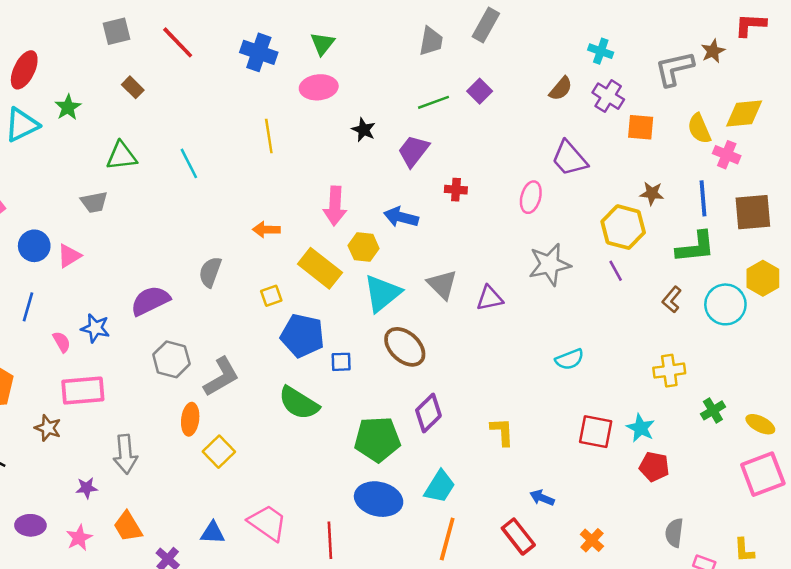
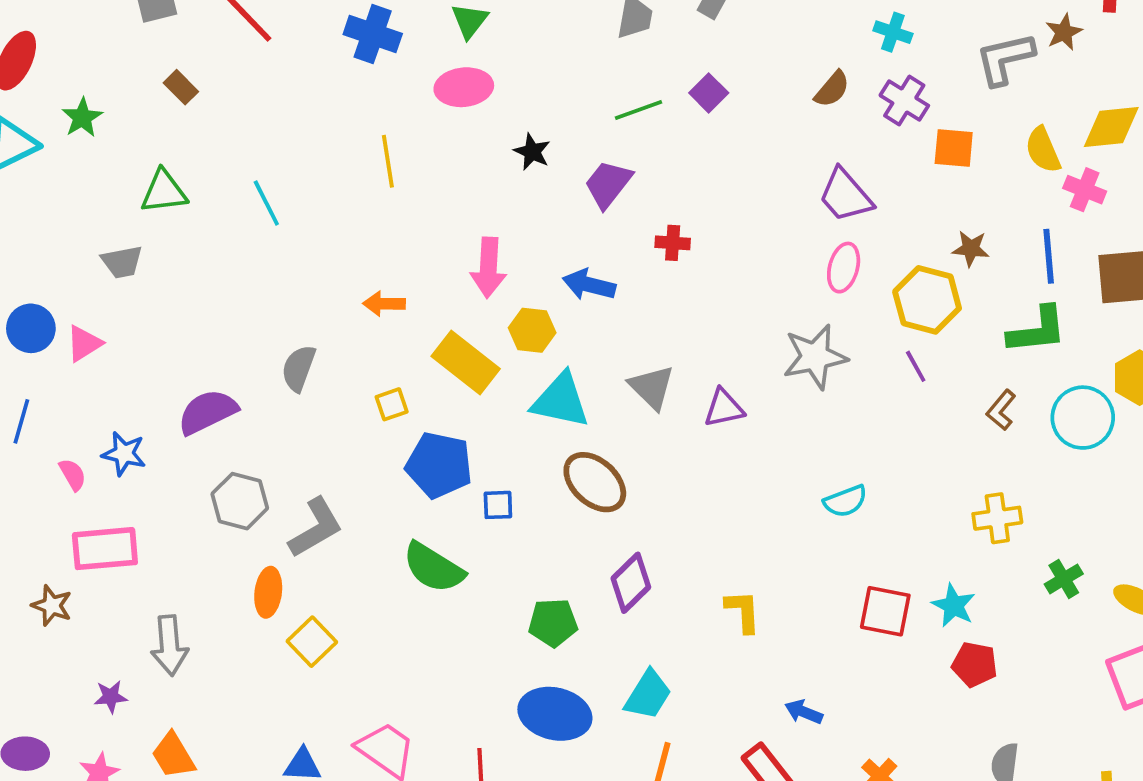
pink ellipse: (531, 197) -> (844, 268), moved
cyan triangle: (382, 293) -> (561, 400), turned 51
green pentagon: (377, 439) -> (553, 623), size x0.7

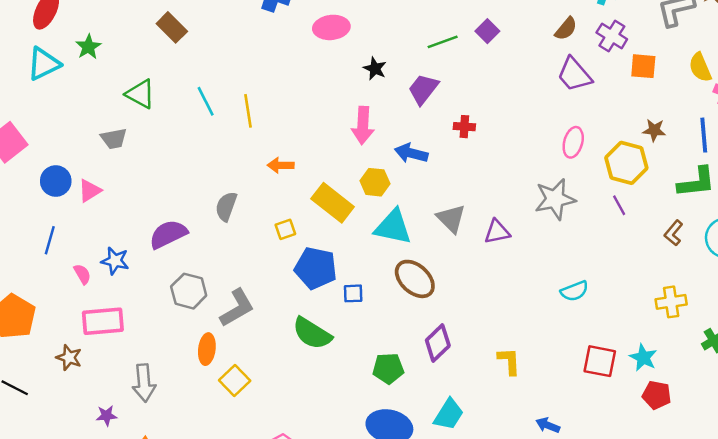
brown rectangle: (181, 87) -> (172, 27), moved, size x1.4
yellow line: (388, 161) -> (248, 111), moved
green triangle: (164, 192) -> (140, 94), turned 36
purple trapezoid: (845, 195) -> (574, 75), moved
pink arrow: (488, 268) -> (363, 125), moved

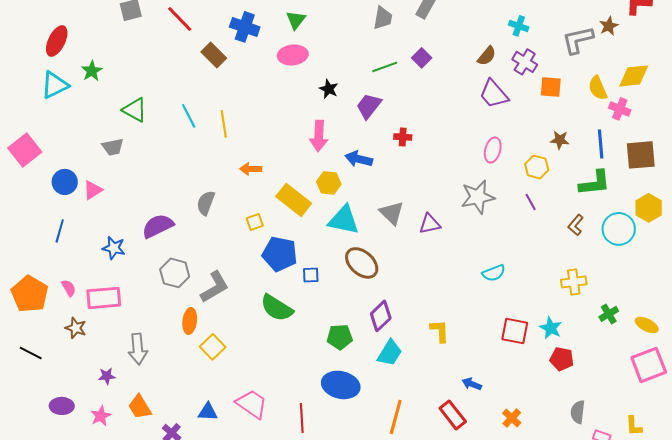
brown rectangle: (172, 27) -> (214, 55), moved
yellow hexagon: (626, 163) -> (537, 167), size x0.7
pink semicircle: (82, 274) -> (69, 288), moved
cyan trapezoid: (449, 414) -> (390, 353), moved

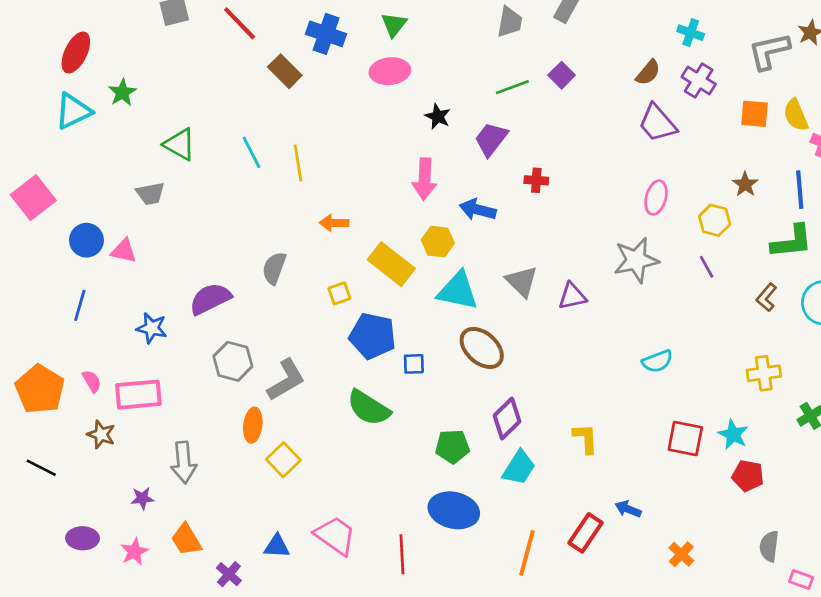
orange square: (551, 87) -> (755, 114), moved
brown star: (560, 140) -> (745, 184), turned 30
pink triangle: (93, 190) -> (124, 251), turned 45
red rectangle: (453, 415) -> (586, 533), moved, turned 72

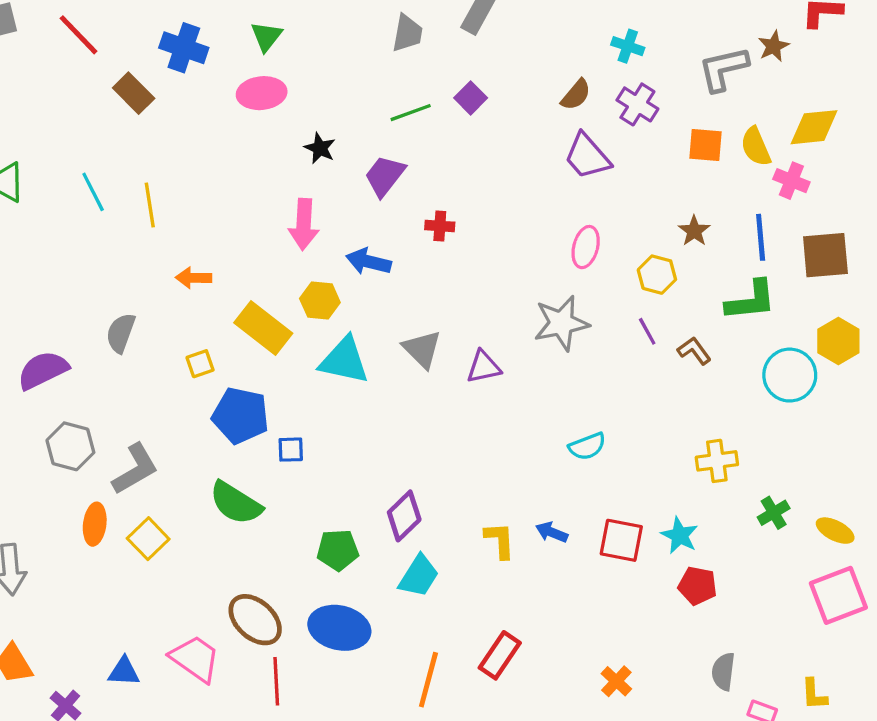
brown L-shape: (766, 297) -> (694, 351), moved, turned 104
brown ellipse: (482, 348) -> (255, 620), moved
yellow square: (283, 460) -> (148, 539), moved
blue arrow: (628, 509) -> (552, 532), moved

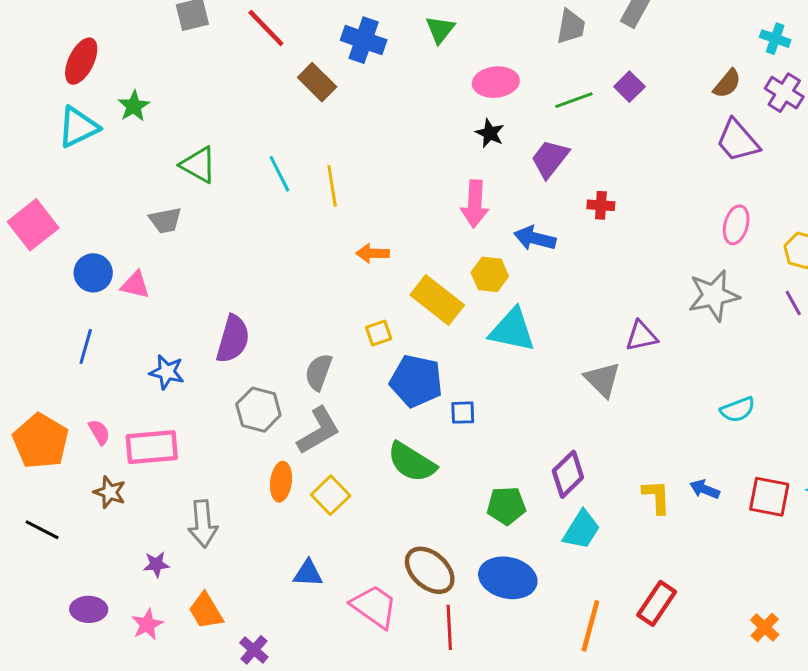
pink ellipse: (262, 93) -> (496, 82), moved
gray semicircle: (121, 333) -> (319, 372), moved
gray triangle: (422, 349) -> (602, 380), moved
purple semicircle: (43, 370) -> (233, 339), turned 132
blue triangle: (124, 672) -> (308, 573), moved

